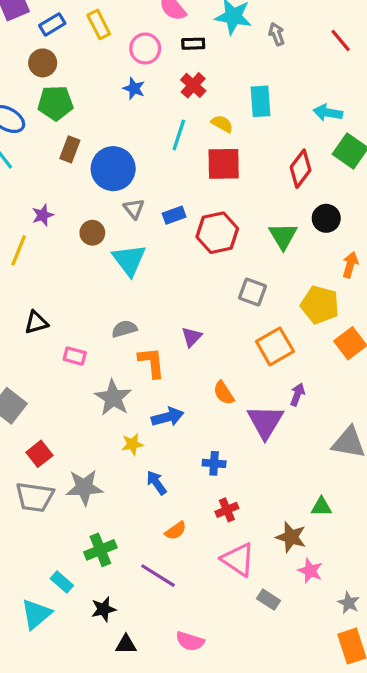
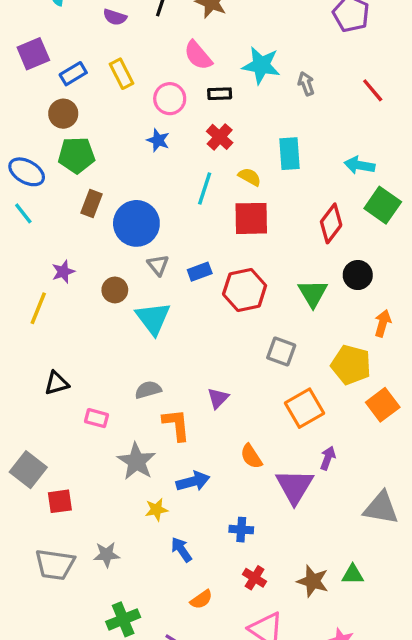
red square: (39, 454) -> (60, 501), moved, turned 30
gray star: (84, 487) -> (106, 555), size x0.7
red cross: (227, 510) -> (255, 578), turned -35
brown star: (291, 537) -> (313, 581), moved

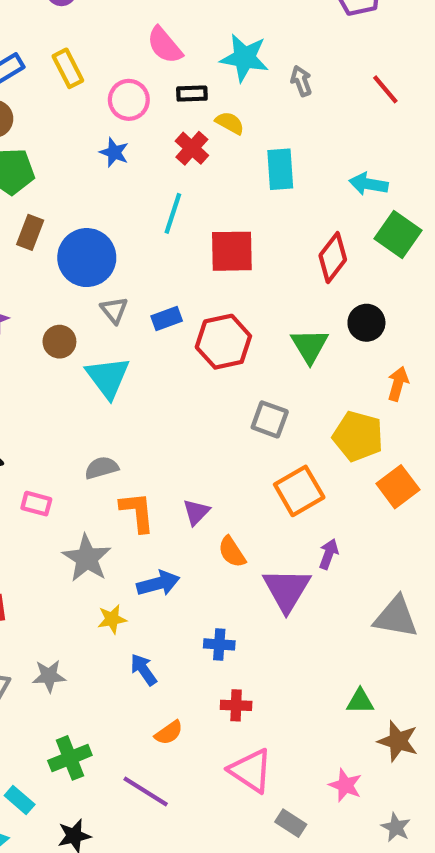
yellow semicircle: (250, 177) -> (230, 123), moved
purple triangle: (218, 398) -> (196, 512), moved
red cross: (255, 578) -> (236, 705), turned -30
brown star: (313, 581) -> (398, 741), moved

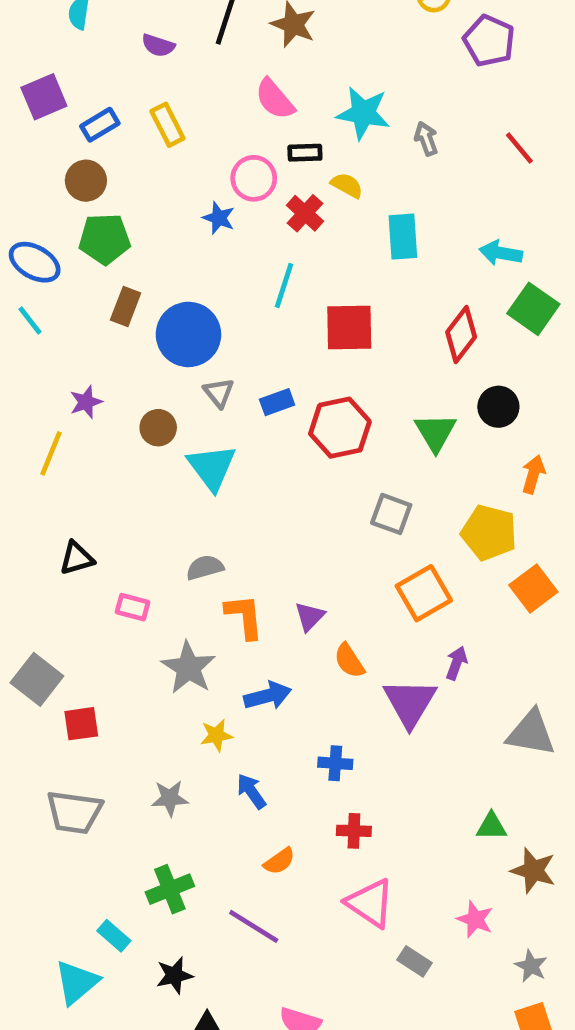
pink circle: (129, 100) -> (254, 178), moved
gray star: (49, 676) -> (170, 798), moved

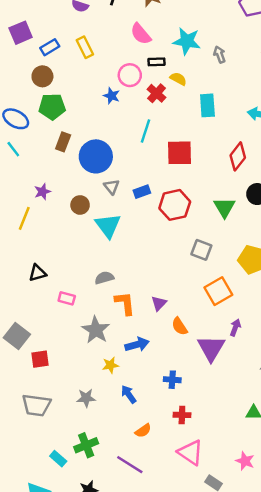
cyan rectangle: (114, 936) -> (58, 459), moved

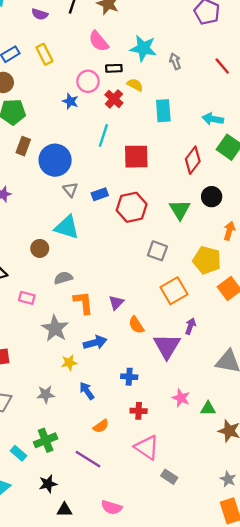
brown circle: (80, 205) -> (40, 248), moved
cyan triangle: (108, 226) -> (67, 227), turned -36
pink star: (245, 461) -> (181, 398), moved

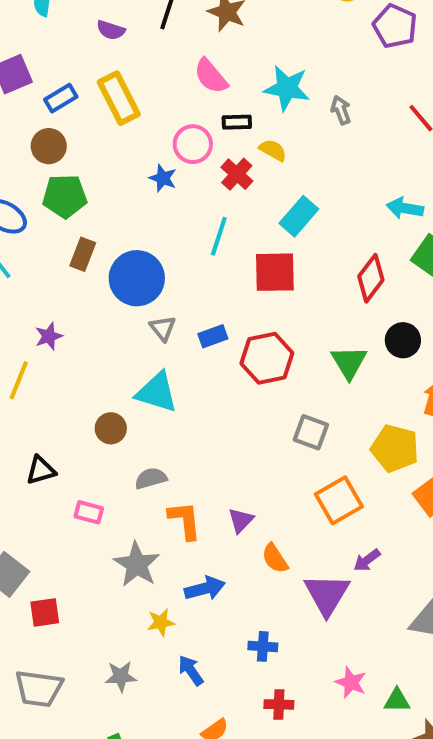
yellow rectangle: (44, 54) -> (119, 98), size x1.4
cyan rectangle: (163, 111) -> (299, 216), moved, turned 45
purple arrow: (190, 326) -> (367, 560), turned -147

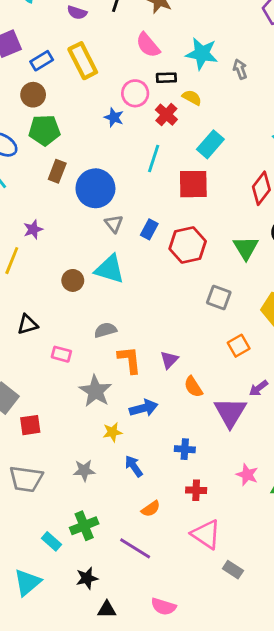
blue rectangle: (213, 336) -> (149, 229), turned -42
brown circle: (111, 428) -> (73, 280), moved
orange square: (339, 500) -> (239, 346), size x0.7

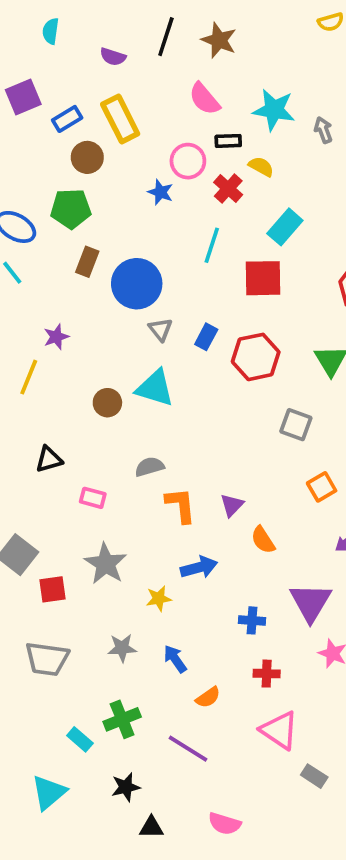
brown circle: (33, 95) -> (87, 157), moved
gray star: (95, 391) -> (106, 564), moved
purple triangle: (230, 412) -> (311, 602), moved
blue arrow: (134, 466) -> (175, 659), moved

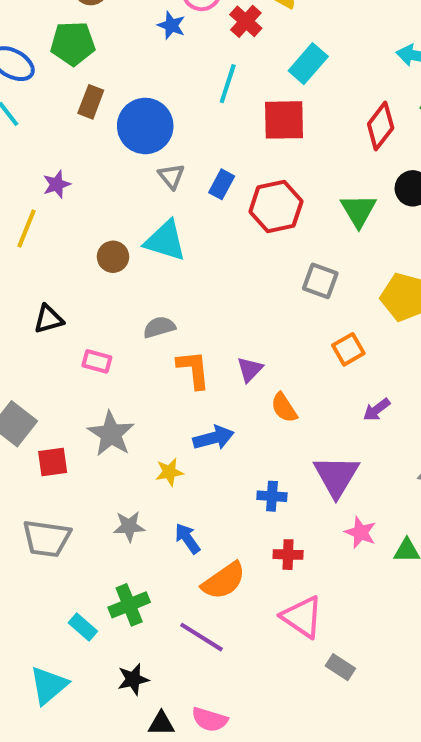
orange semicircle: (208, 697) -> (224, 581), size x1.6
pink semicircle: (225, 824) -> (210, 720), moved

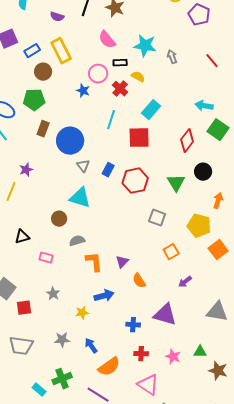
brown circle: (113, 257) -> (59, 219), moved
gray star: (111, 434) -> (53, 294), size x0.6
purple triangle: (336, 476) -> (165, 315), turned -45
pink star: (360, 532) -> (173, 357), moved

